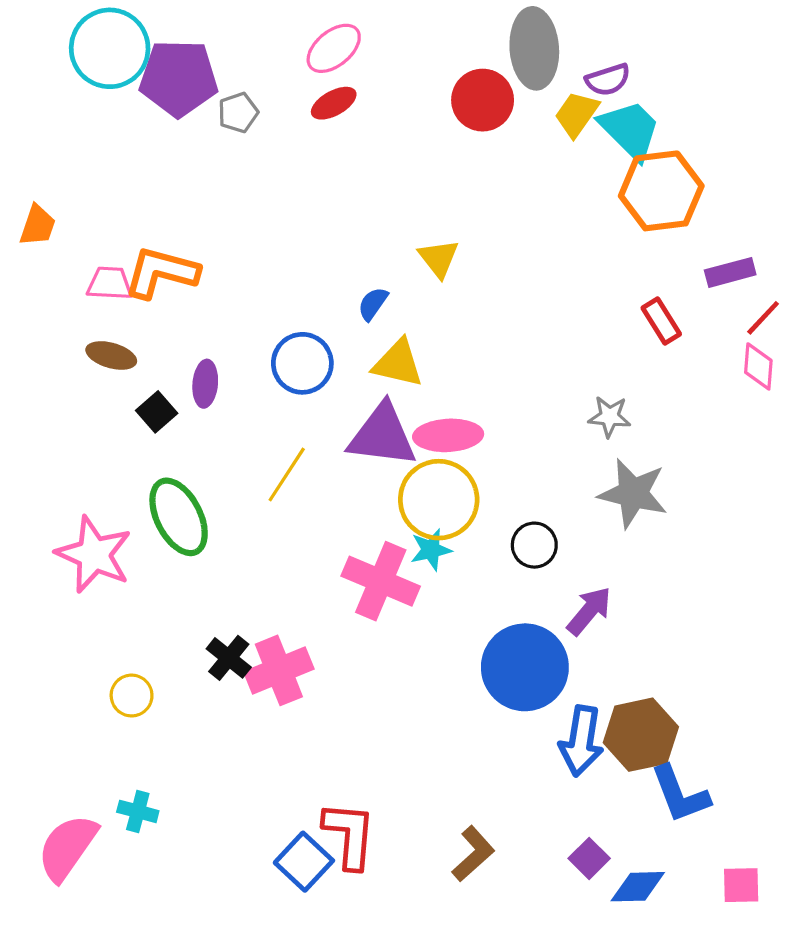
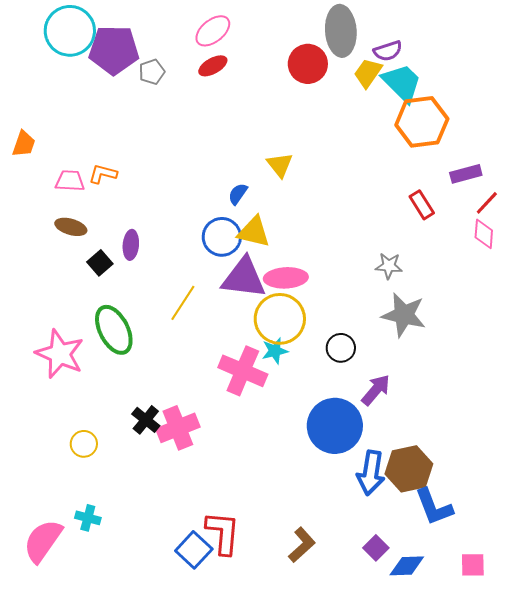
orange L-shape: (161, 272) -> (103, 174), size x0.6
blue circle: (302, 363) -> (222, 237), moved

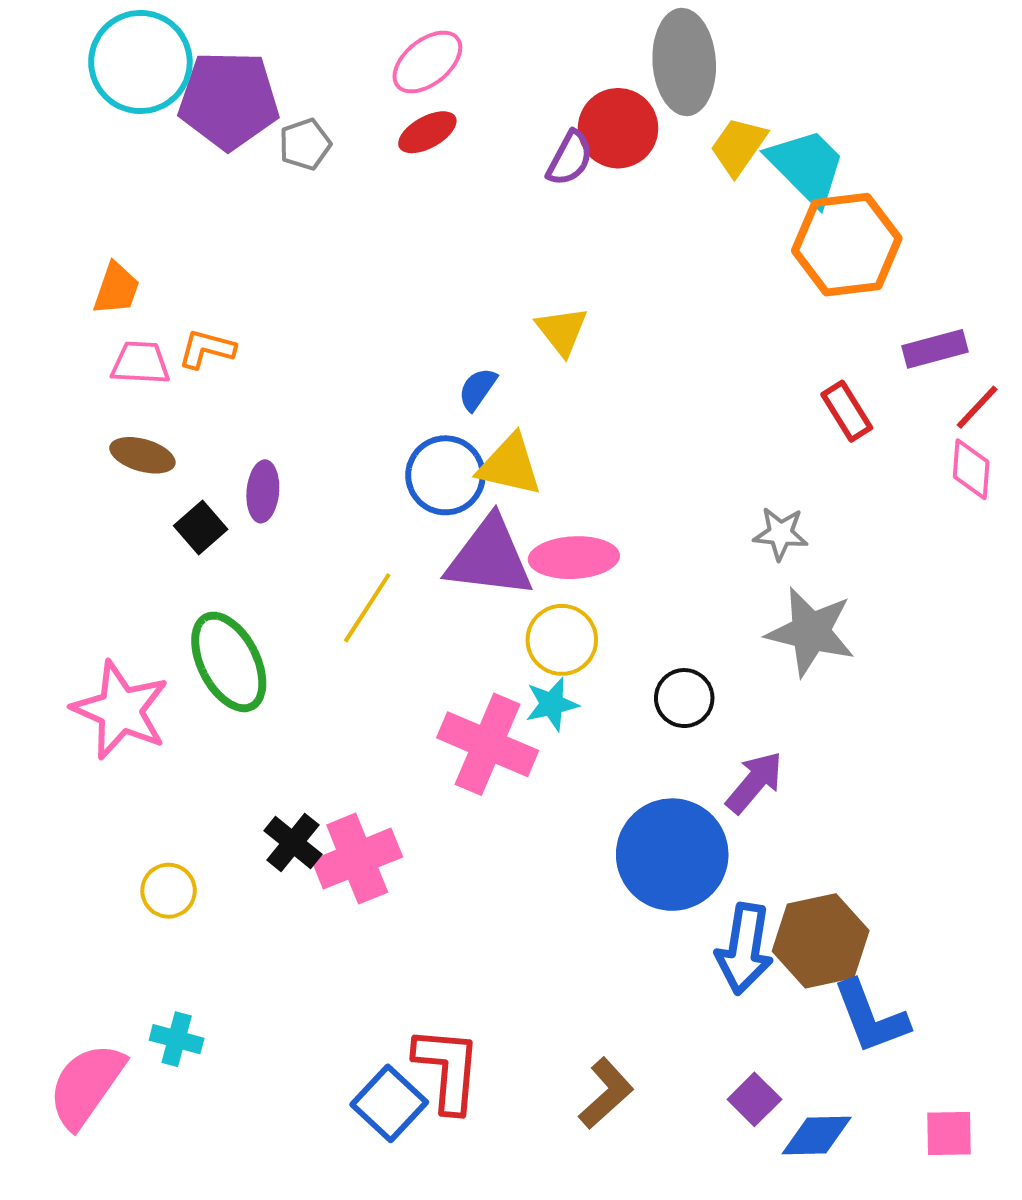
purple semicircle: (388, 51) -> (570, 158), moved, turned -44
orange trapezoid: (24, 144) -> (116, 289), moved
yellow circle: (280, 319) -> (562, 640), size x0.7

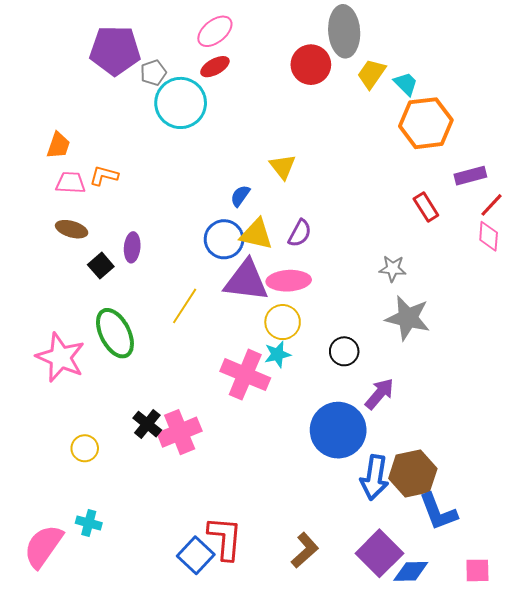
cyan circle: (140, 62) -> (181, 103), moved
purple semicircle: (570, 158) -> (300, 233), moved
cyan trapezoid: (807, 166) -> (406, 84), size x0.6
purple square: (754, 1099) -> (379, 553), size x1.8

